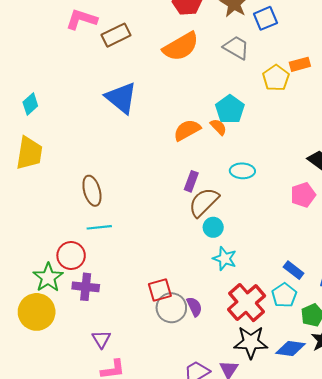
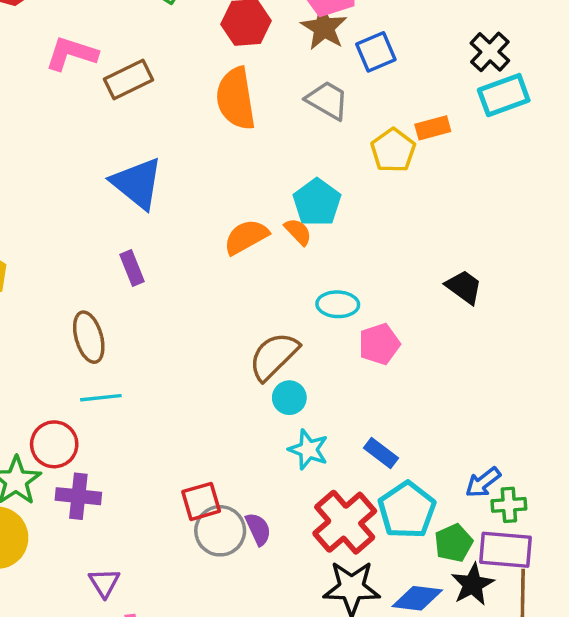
orange semicircle: (181, 47) -> (236, 99), turned 111
purple rectangle: (191, 181) -> (132, 268), moved, turned -42
pink pentagon: (303, 195) -> (379, 344), moved
blue rectangle: (294, 270) -> (381, 453), moved
cyan pentagon: (284, 295) -> (407, 510), size x1.4

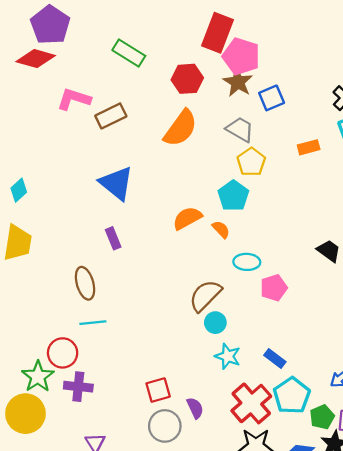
orange semicircle: (236, 99) -> (181, 128), turned -135
yellow pentagon: (393, 150) -> (251, 162), moved
orange semicircle: (298, 232) -> (221, 229), moved
gray circle: (220, 531) -> (165, 426), moved

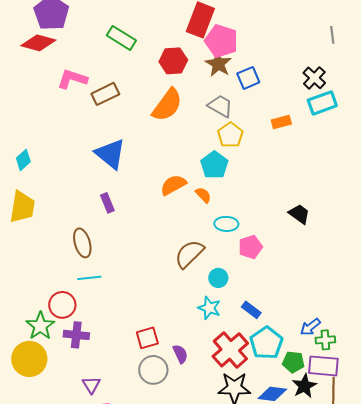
cyan circle: (215, 323) -> (218, 278), moved
green pentagon: (322, 417) -> (293, 362), turned 30

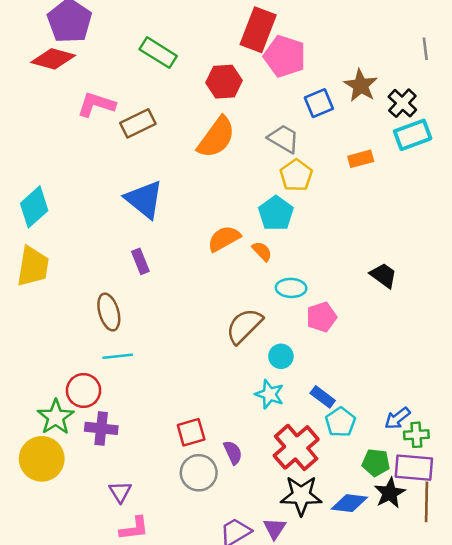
brown star: (218, 64) -> (361, 85), moved
cyan diamond: (23, 160) -> (34, 207), size x1.5
cyan pentagon: (266, 343) -> (340, 422), moved, size x0.7

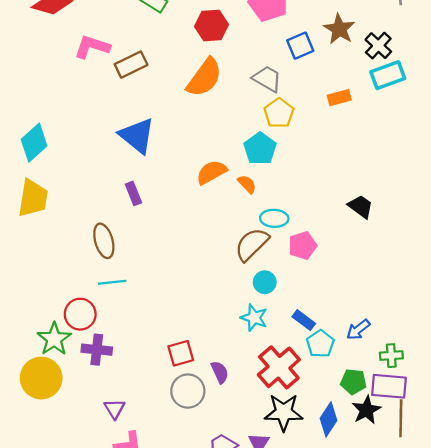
brown semicircle: (244, 326) -> (252, 244), moved
blue arrow: (397, 418) -> (358, 330), moved
blue diamond: (349, 503) -> (329, 419), turned -64

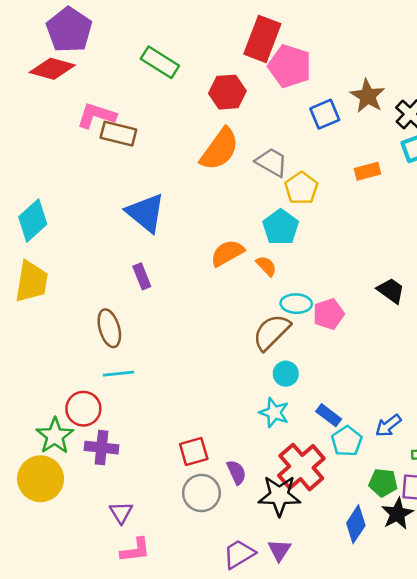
brown rectangle: (131, 65) -> (118, 134), moved, turned 40
gray trapezoid: (267, 79) -> (272, 162), moved
pink pentagon: (303, 246) -> (329, 314), moved
black star: (284, 412) -> (279, 496), moved

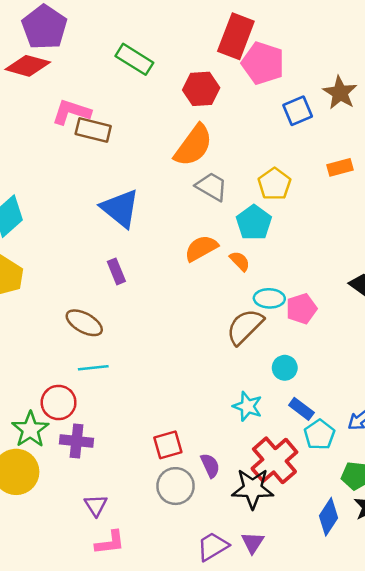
gray trapezoid: (272, 162) -> (211, 187), moved
brown ellipse: (109, 328) -> (84, 323), turned -45
cyan circle: (286, 374) -> (285, 368), moved

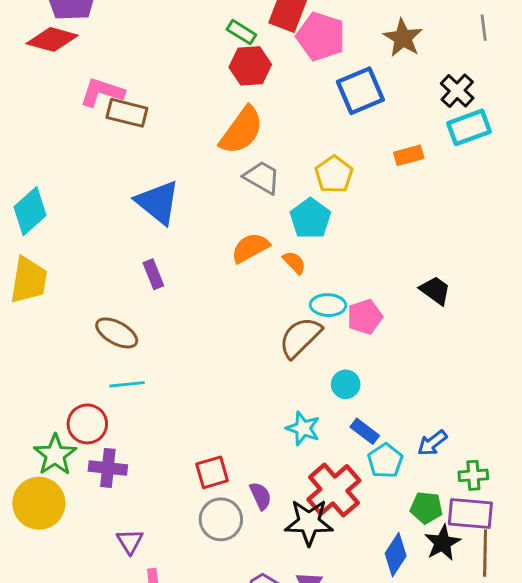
green rectangle: (134, 59) -> (241, 32), moved, size x0.7
brown star: (340, 93) -> (403, 38), moved
blue square: (298, 111) -> (360, 91), size x1.4

